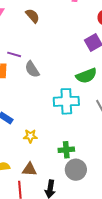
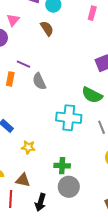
green semicircle: (86, 76) -> (92, 95), turned 40

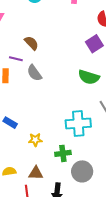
brown semicircle: (47, 28) -> (31, 43), moved
cyan cross: (69, 118) -> (78, 123), moved
green cross: (62, 166) -> (63, 153), moved

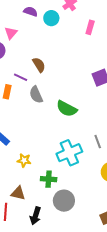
green semicircle: (89, 77) -> (67, 109), moved
cyan cross: (78, 123) -> (69, 153), turned -30

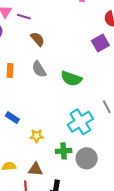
purple line: (21, 77) -> (24, 17), moved
gray circle: (64, 201) -> (87, 158), moved

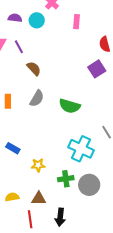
purple line: (24, 17) -> (19, 47), turned 48
gray semicircle: (39, 69) -> (37, 98), turned -114
cyan cross: (80, 122) -> (81, 149), turned -30

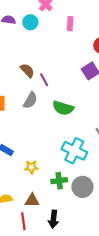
purple line: (19, 47) -> (44, 80), moved

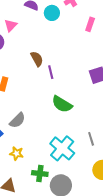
gray semicircle: (30, 100) -> (17, 120), moved

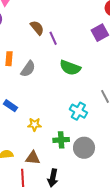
gray semicircle: (17, 120) -> (28, 69), moved
cyan cross: (62, 148) -> (78, 111), size x0.7

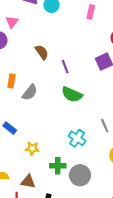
purple line: (53, 38) -> (65, 67), moved

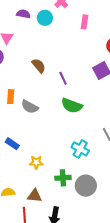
gray semicircle: (30, 92) -> (30, 107), turned 84

